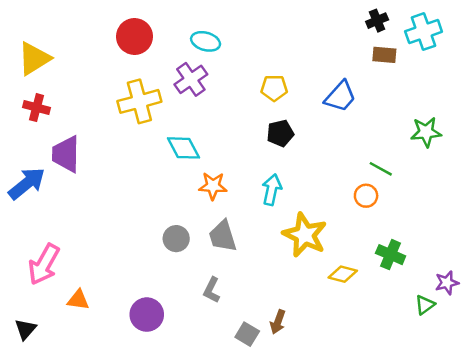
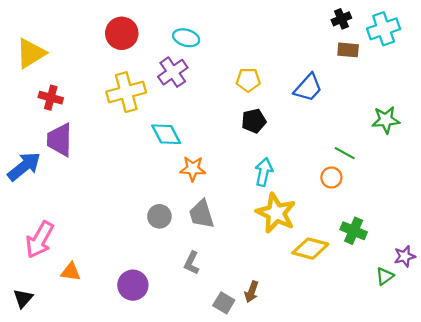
red cross: (37, 108) -> (51, 98), moved
cyan arrow: (272, 190) -> (264, 172), moved
yellow diamond: (343, 274) -> (310, 249), size x1.4

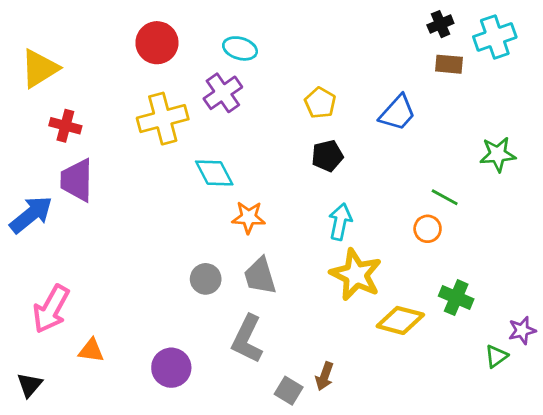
yellow pentagon: (248, 80) -> (320, 103), turned 30
gray L-shape: (192, 263) -> (247, 339), size x1.6

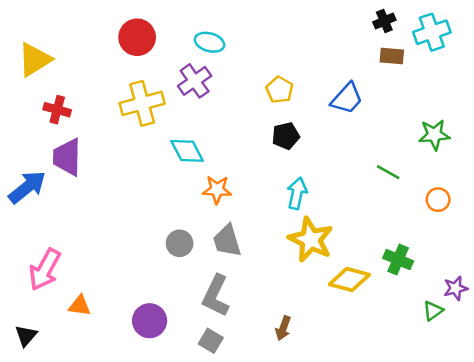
orange circle: (428, 229) -> (438, 200), moved
gray square: (289, 391) -> (211, 341), moved

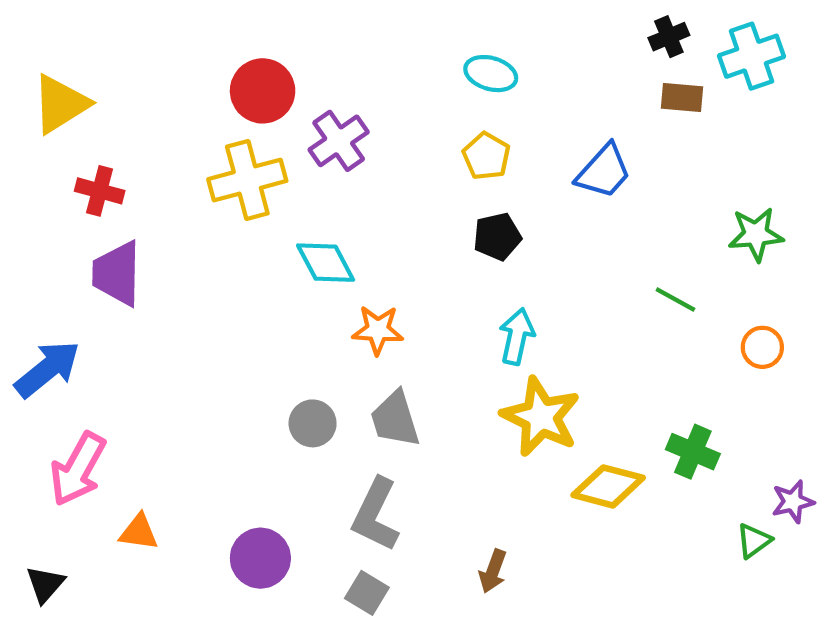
red circle: (137, 37) -> (263, 91), moved
cyan ellipse: (210, 42) -> (491, 74), moved
blue arrow: (27, 187) -> (47, 369), moved

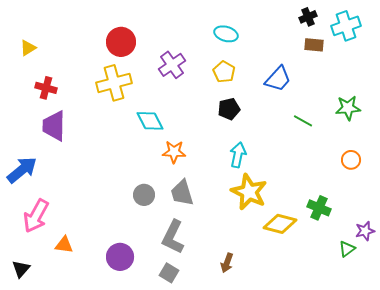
yellow triangle: (60, 104) -> (28, 48), size x0.6
purple cross: (339, 141) -> (172, 65), moved
green line: (675, 300) -> (303, 121), moved

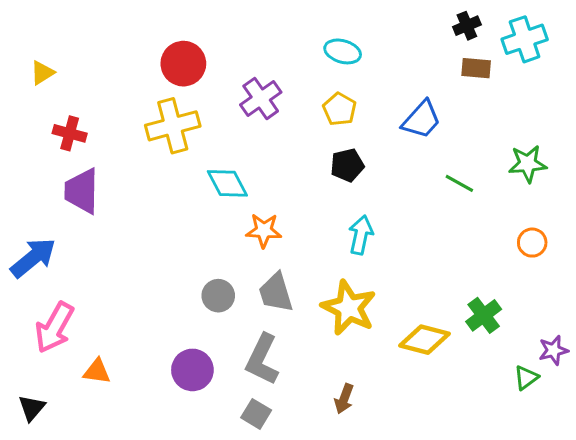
yellow star: (249, 192) -> (349, 308), moved
green cross: (319, 208) -> (484, 315), turned 30
purple circle: (120, 257) -> (192, 370), moved

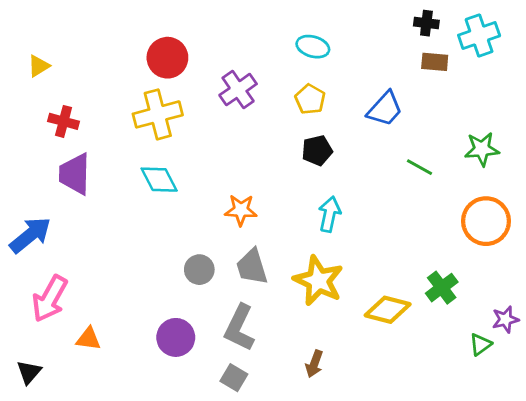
black cross: (467, 26) -> (426, 23), turned 30
cyan diamond: (227, 183) -> (159, 180), moved
orange circle: (532, 243) -> (486, 221), size x1.8

